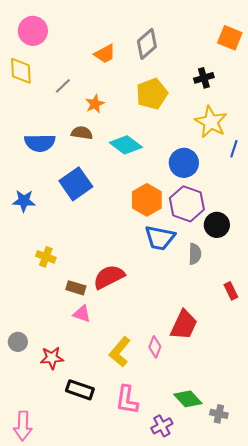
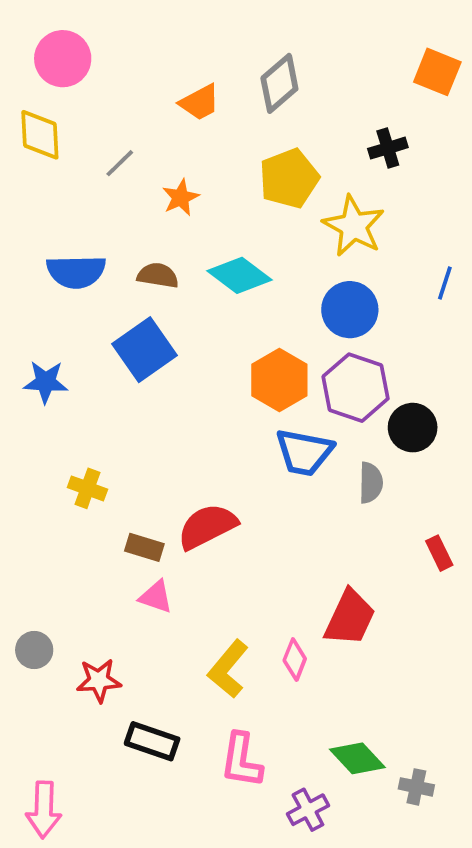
yellow star: (211, 122) -> (354, 226), moved
brown semicircle: (82, 133) -> (158, 275), moved

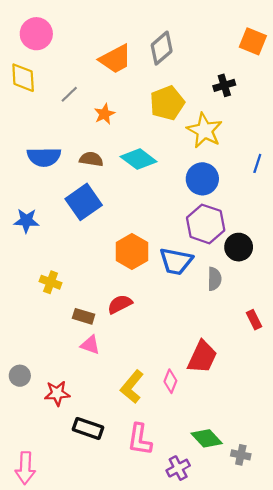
orange trapezoid: (200, 102) -> (115, 59), size x1.4
orange hexagon: (279, 380) -> (132, 251), moved
red semicircle: (207, 526) -> (120, 304), size x0.7

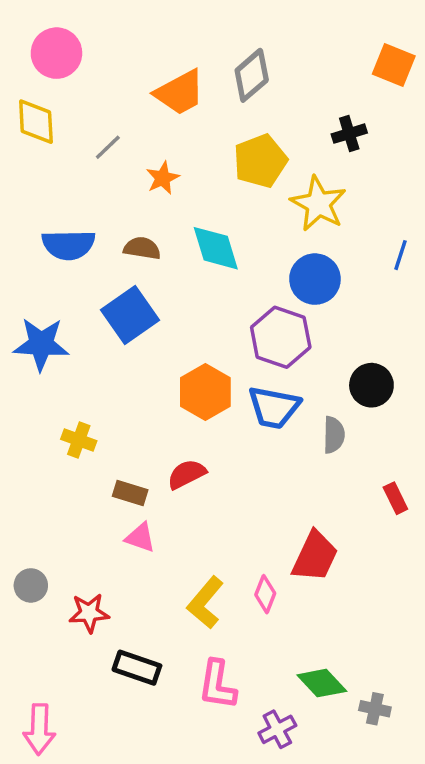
cyan diamond: (139, 159) -> (216, 248), turned 36
blue star: (26, 221) -> (41, 344), size x1.4
purple hexagon: (206, 224) -> (281, 337), moved

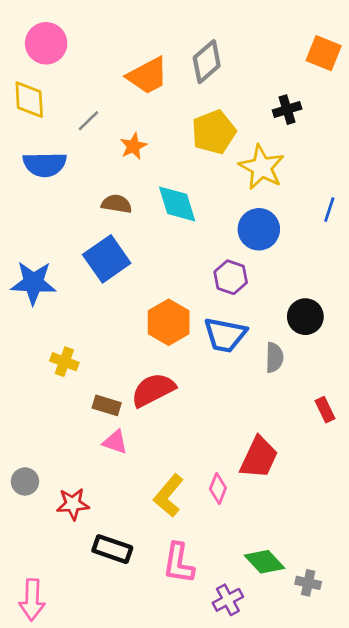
blue semicircle: (68, 245) -> (45, 164), moved
purple hexagon: (281, 337) -> (231, 277), size x0.7
red semicircle: (187, 474) -> (153, 390), size x1.4

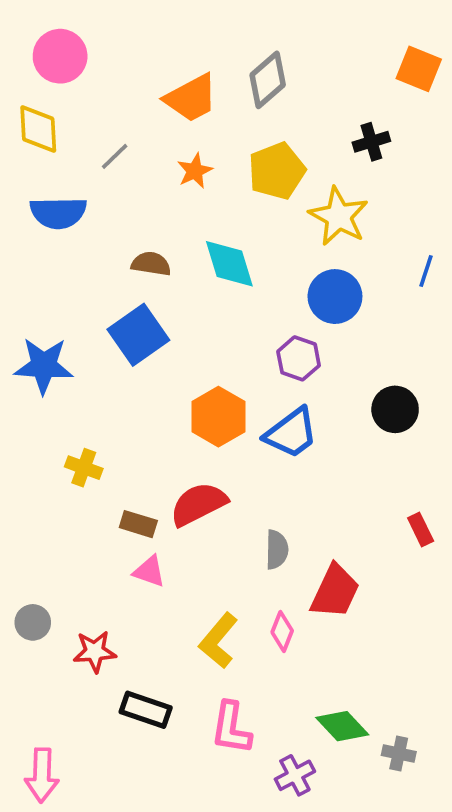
orange star: (133, 146) -> (195, 171), moved
blue trapezoid: (225, 335) -> (291, 433), turned -48
gray semicircle: (274, 357) -> (277, 550), moved

